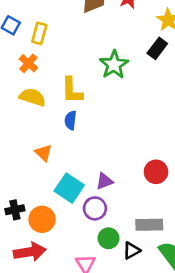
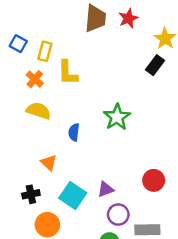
green star: (114, 65) -> (117, 117), moved
yellow L-shape: (72, 90) -> (68, 73), moved
purple circle: (95, 208) -> (118, 215), moved
black cross: (15, 210) -> (31, 194), moved

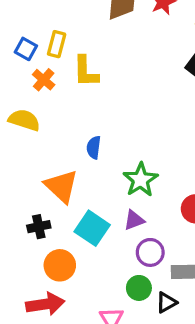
blue square: (18, 44) -> (26, 49), moved
yellow semicircle: (38, 111) -> (24, 120), moved
green star: (117, 117) -> (141, 180), moved
orange triangle: (49, 163) -> (61, 186), size x1.6

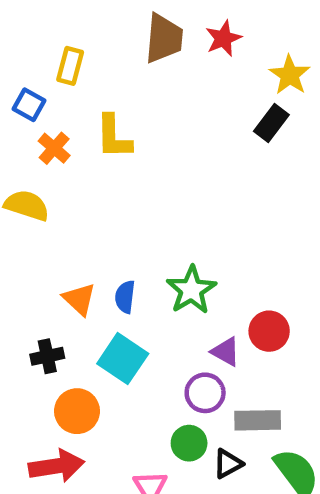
yellow rectangle: (57, 44) -> (70, 66), moved
blue semicircle: (94, 147) -> (125, 297), moved
orange triangle: (61, 186) -> (79, 299), size x0.7
purple triangle: (134, 220) -> (226, 352), moved, turned 50

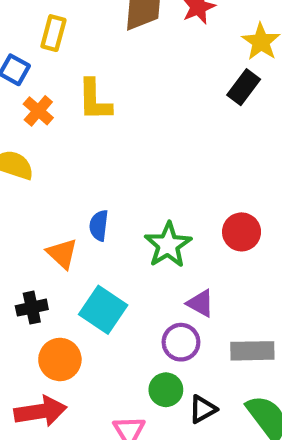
blue semicircle: (125, 297) -> (99, 225), moved
red circle: (269, 331) -> (242, 232), moved
gray rectangle: (258, 420) -> (252, 351), moved

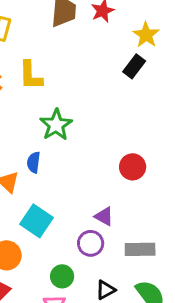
green star: (168, 245) -> (56, 125), moved
green circle: (166, 390) -> (62, 276), moved

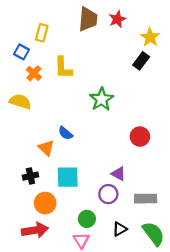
green star: (56, 125) -> (102, 99), moved
blue semicircle: (34, 162) -> (65, 133), turned -56
cyan square: (37, 221) -> (68, 177), turned -35

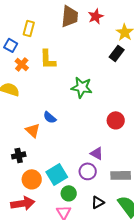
green star: (102, 99) -> (82, 87), turned -30
cyan square: (68, 177) -> (57, 174), moved, turned -30

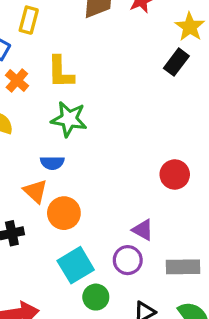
green star: (82, 87) -> (69, 119), moved
blue semicircle: (50, 117) -> (52, 163), moved, turned -40
orange circle: (32, 179) -> (64, 213), moved

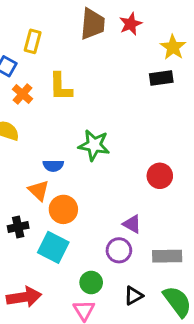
black rectangle: (176, 62) -> (161, 78), turned 45
green star: (69, 119) -> (94, 145), moved
cyan square: (76, 265) -> (53, 247), moved, turned -32

